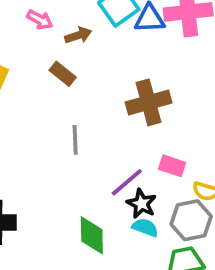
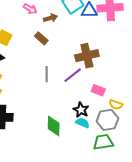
purple line: (127, 182) -> (73, 75), moved

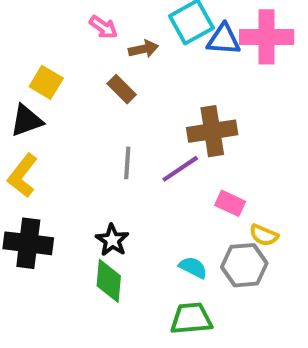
black star: (81, 110) -> (112, 240), moved
green diamond: (54, 126) -> (109, 281), moved
green trapezoid: (103, 142) -> (191, 319), moved

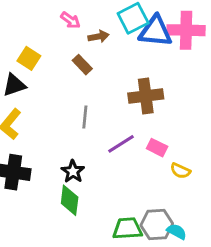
blue triangle: (224, 40) -> (155, 31), size x1.4
purple line: (180, 169) -> (121, 144), moved
gray hexagon: (244, 265) -> (157, 225), moved
cyan semicircle: (193, 267) -> (177, 232), moved

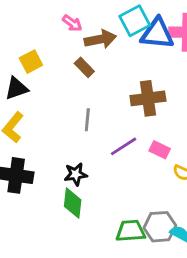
brown arrow: (99, 36) -> (100, 39), size x1.5
yellow square: (29, 58) -> (31, 62), turned 30
black star: (73, 171) -> (76, 174), turned 30

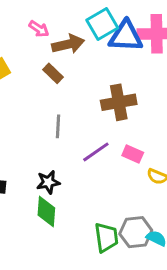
green trapezoid: (131, 231) -> (106, 238), turned 88

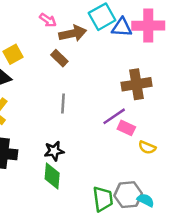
blue triangle: (126, 36) -> (122, 27), size x0.7
brown cross: (119, 102) -> (136, 84), moved
purple line: (96, 152) -> (114, 116), moved

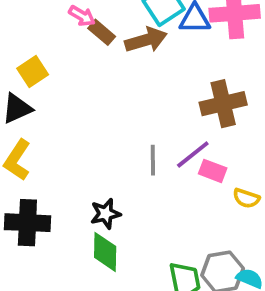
brown arrow: (73, 33) -> (146, 40), moved
brown rectangle: (59, 58) -> (102, 32), moved
gray line: (63, 103) -> (153, 160), moved

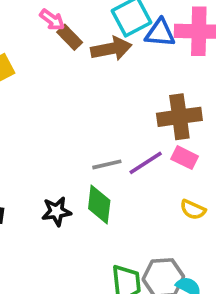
gray line: (153, 160) -> (107, 164), turned 72
pink rectangle: (213, 171) -> (185, 158), moved
green diamond: (105, 252) -> (99, 205), moved

